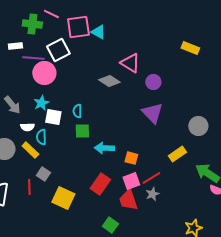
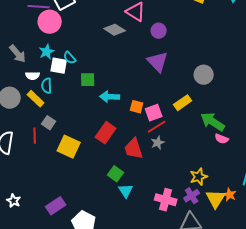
cyan semicircle: (77, 111) -> (70, 58), moved, turned -40
pink square: (131, 181) -> (154, 113), moved

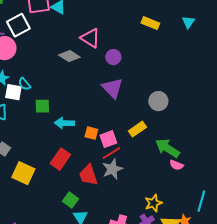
gray star: (158, 143) -> (112, 169), size x1.5

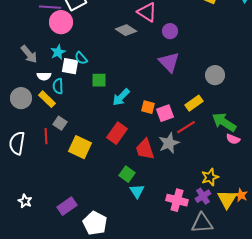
cyan arrow: (64, 123) -> (121, 97), turned -48
red line: (111, 153) -> (186, 127), moved

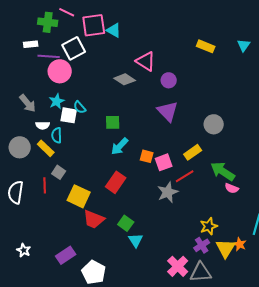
green square: (99, 80) -> (113, 122), moved
red trapezoid: (145, 149) -> (94, 219), moved, turned -50
pink cross: (177, 200) -> (178, 266), moved, turned 30

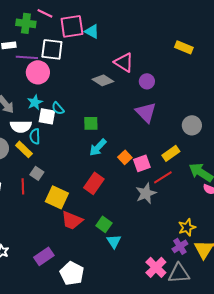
white square: (74, 48) -> (52, 49), turned 35
white semicircle: (43, 125) -> (21, 126), size x1.5
orange square: (147, 156) -> (125, 157), turned 32

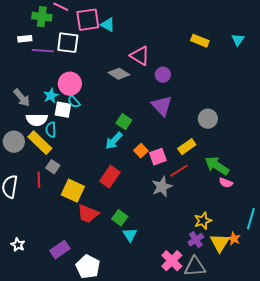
pink circle: (38, 72) -> (70, 84), moved
green square: (91, 123) -> (124, 122), moved, turned 35
yellow rectangle: (24, 149) -> (40, 143), size x1.4

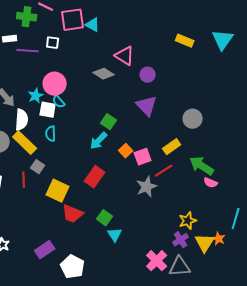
cyan triangle: (238, 40) -> (223, 40), size x1.6
white square: (68, 43) -> (53, 43), size x0.6
white semicircle: (37, 120) -> (22, 120), turned -85
cyan semicircle: (51, 130) -> (51, 134), moved

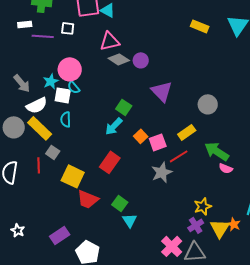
pink triangle: (125, 56) -> (110, 41), moved, turned -45
purple circle: (148, 75) -> (141, 60), moved
white semicircle: (22, 120) -> (37, 105), turned 60

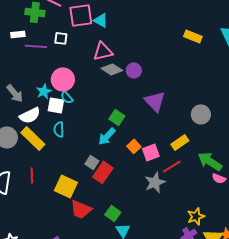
gray square: (53, 152) -> (92, 162), moved

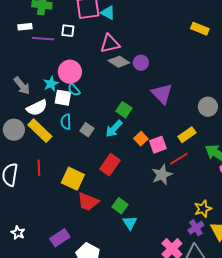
gray square: (92, 162) -> (87, 130), moved

